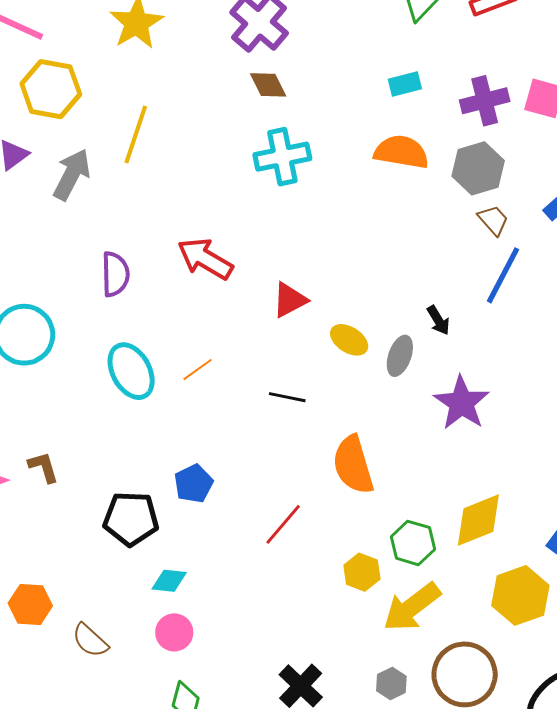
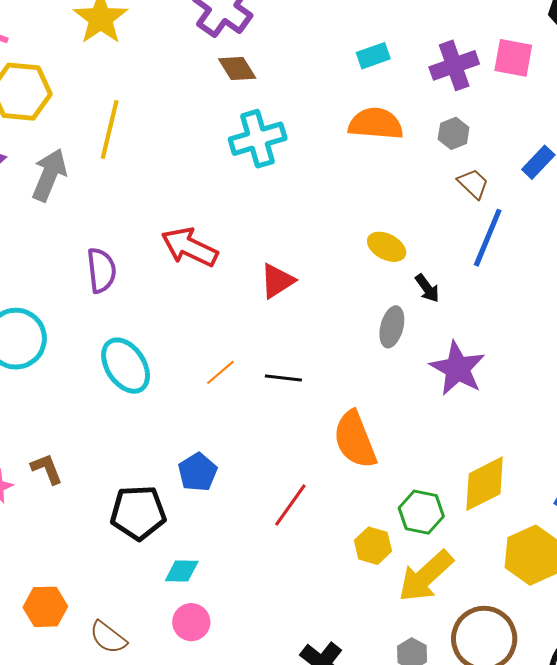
gray hexagon: (478, 168) -> (454, 133), size x0.6
yellow ellipse: (349, 340) -> (387, 247), moved
orange line: (198, 369) -> (220, 372), moved

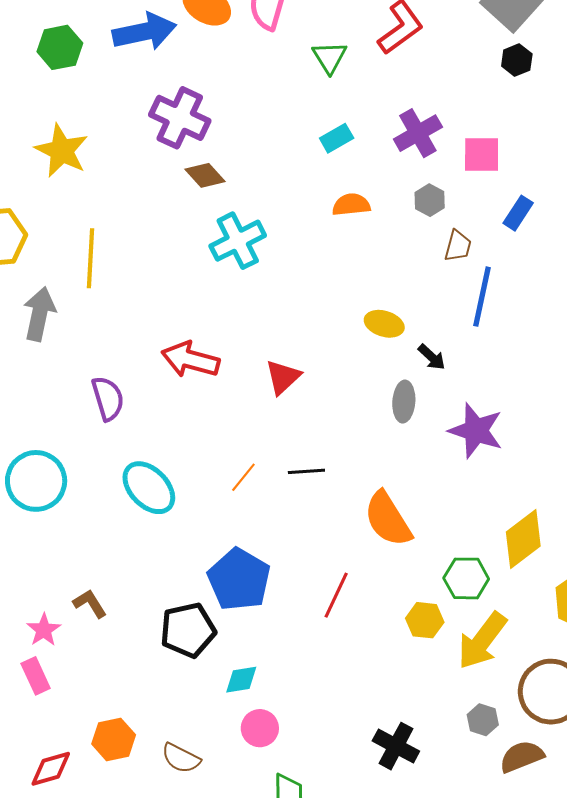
pink square: (513, 58) -> (482, 155), moved
orange semicircle: (376, 124) -> (351, 205), size x0.7
brown trapezoid: (473, 184) -> (458, 246), turned 72
blue pentagon: (198, 472) -> (239, 580), size x1.6

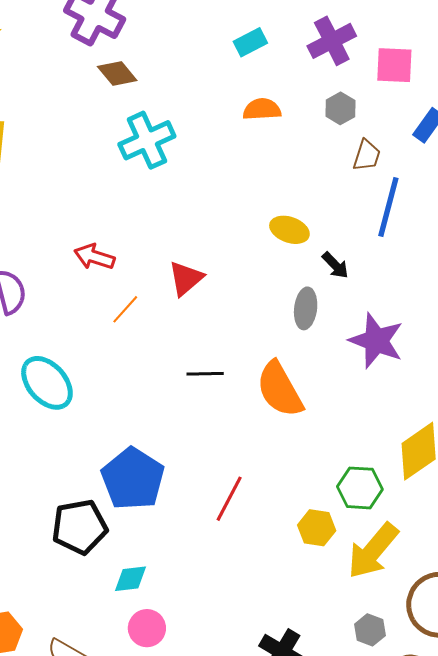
red arrow: (190, 360) -> (94, 257), size x0.7
orange line: (243, 477) -> (125, 309), moved
orange semicircle: (388, 519) -> (280, 389), moved

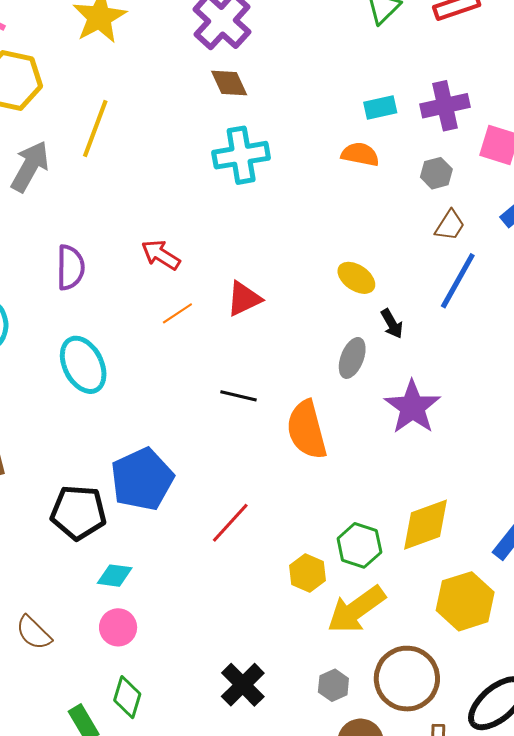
cyan rectangle: (250, 42) -> (380, 107), moved

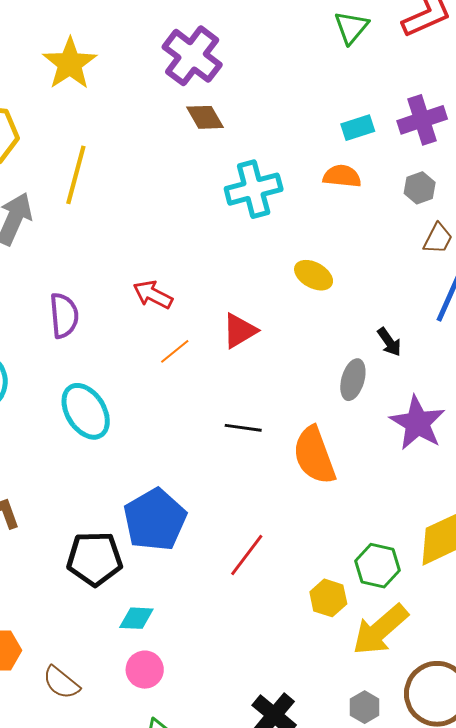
cyan cross: (241, 155) -> (254, 189), moved
yellow ellipse: (356, 278) -> (314, 275), moved

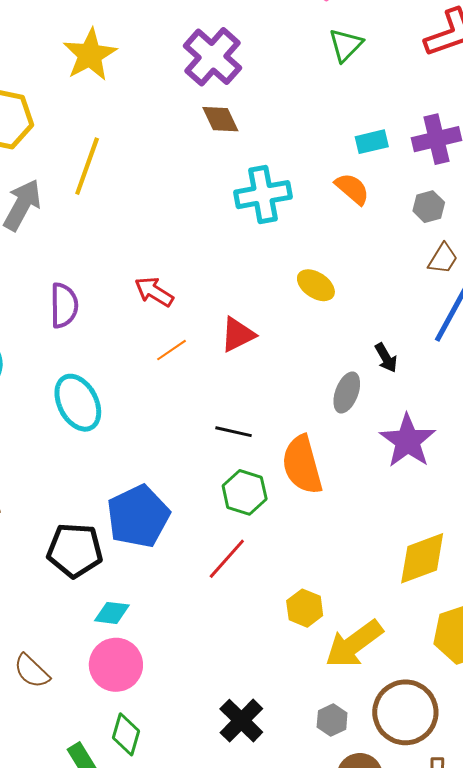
green triangle: (351, 27) -> (346, 45), moved
orange semicircle: (342, 176) -> (352, 189), turned 30
green hexagon: (377, 566) -> (245, 492), moved
pink circle: (145, 670) -> (116, 665), size x1.4

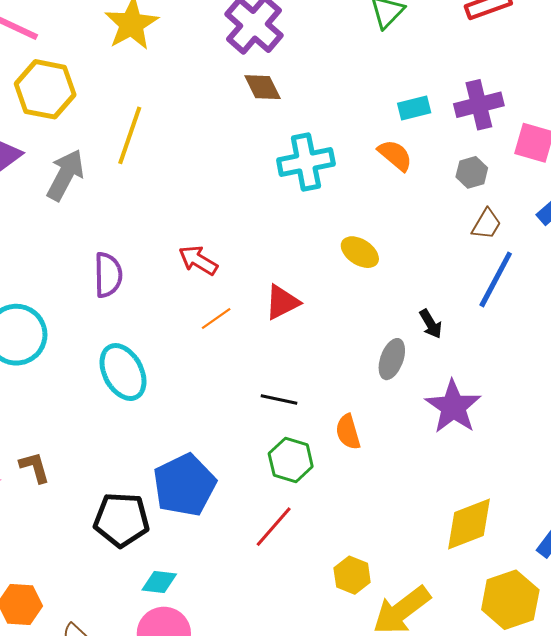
orange semicircle: (302, 465) -> (348, 432), size x0.6

